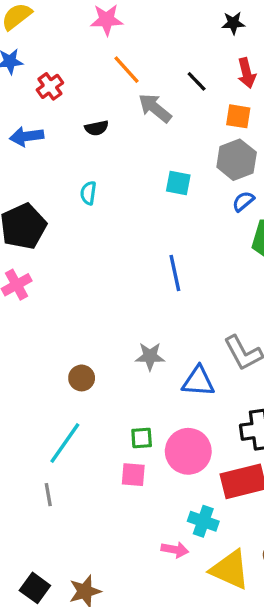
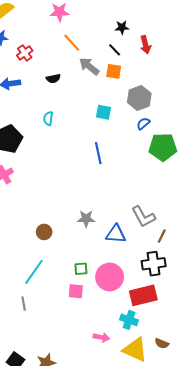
black star: (233, 23) -> (122, 27), moved
orange square: (238, 116) -> (114, 71), moved
blue line: (175, 273) -> (98, 153), moved
cyan cross: (203, 521) -> (129, 320), moved

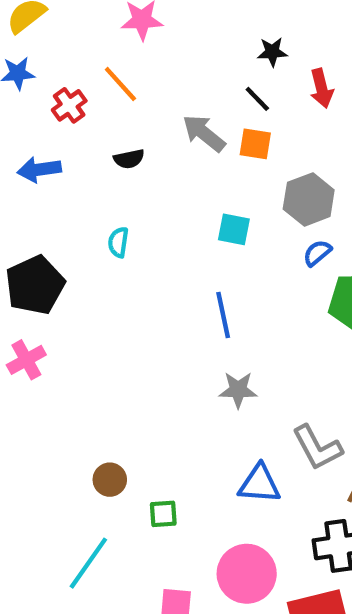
orange line: (72, 43) -> (120, 84), moved
gray star: (86, 219) -> (238, 390), moved
green square: (81, 269) -> (163, 514), moved

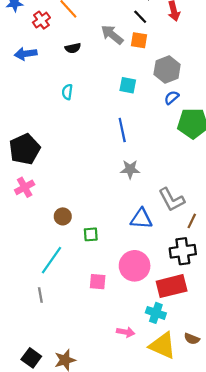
black pentagon: (35, 285) -> (25, 149), moved
pink cross: (26, 360) -> (25, 187), moved

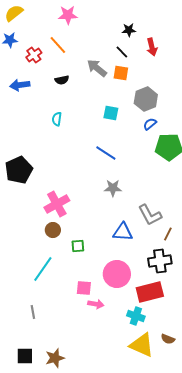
blue line: (122, 130) -> (106, 153), turned -45
pink cross: (25, 187) -> (57, 204), moved, size x1.4
gray line: (40, 295) -> (33, 312), moved
pink arrow: (126, 332) -> (96, 304), moved
black square: (31, 358) -> (25, 356), turned -36

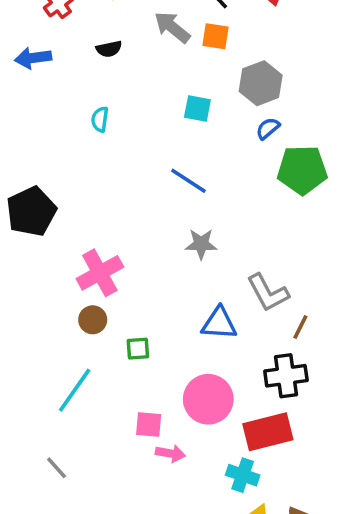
gray line: (33, 312) -> (57, 468), turned -32

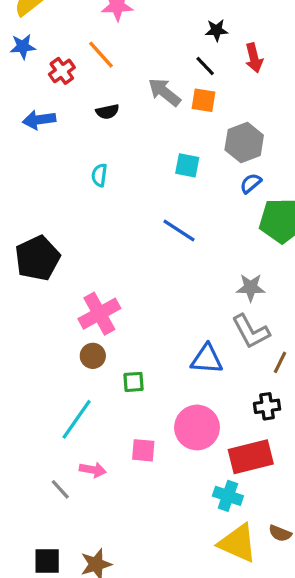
gray star: (201, 244) -> (251, 287), moved
black cross: (286, 376) -> (267, 406), size x0.7
pink arrow: (170, 453) -> (93, 470), moved

